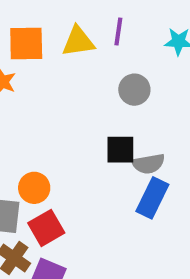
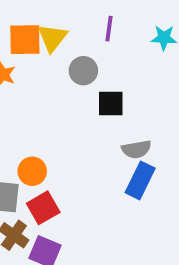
yellow triangle: (78, 41) -> (52, 38), moved, turned -44
gray circle: (134, 90) -> (83, 71), moved
black square: (120, 150) -> (111, 104), moved

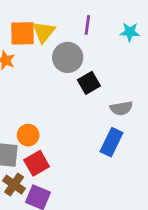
gray circle: (83, 71) -> (68, 57), size x1.4
black square: (111, 104) -> (89, 83), turned -30
gray semicircle: (136, 149) -> (121, 108), moved

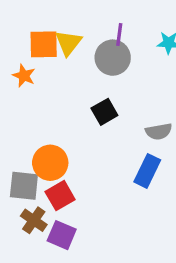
gray circle: (68, 57) -> (113, 58), moved
black square: (89, 83) -> (104, 112), moved
orange circle: (28, 135) -> (50, 163), size x1.4

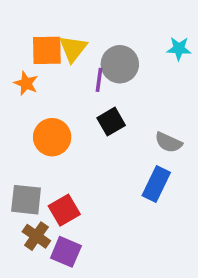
purple line: (119, 35) -> (99, 80), moved
gray semicircle: (159, 132) -> (168, 142), turned 35
orange circle: (50, 163) -> (52, 137), moved

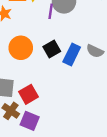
black square: (111, 122) -> (52, 49), moved
blue rectangle: (156, 184) -> (72, 54), moved

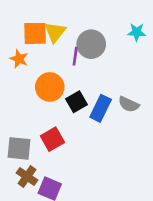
orange circle: (21, 48) -> (50, 87), moved
red square: (29, 94) -> (52, 139), moved

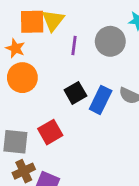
gray circle: (91, 44) -> (110, 41), moved
orange circle: (50, 87) -> (22, 78), moved
brown cross: (27, 177) -> (24, 171), turned 30

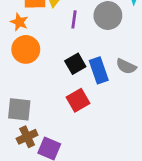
blue rectangle: (101, 100) -> (99, 70), turned -45
red square: (50, 132) -> (78, 100), moved

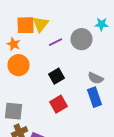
purple line: (74, 19) -> (56, 42), turned 56
blue rectangle: (99, 70) -> (94, 97), moved

